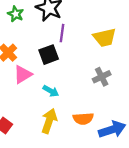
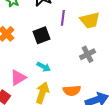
purple line: (62, 33) -> (63, 18), moved
pink triangle: (23, 74) -> (18, 78), moved

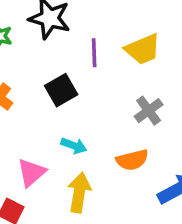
orange semicircle: (72, 91) -> (132, 160), moved

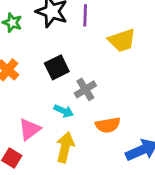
purple line: (94, 53) -> (85, 15), moved
gray cross: (149, 111) -> (85, 89), moved

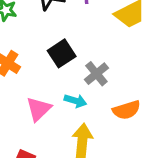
pink triangle: (30, 129) -> (39, 109), moved

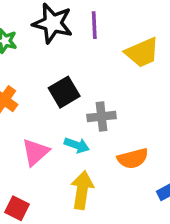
gray cross: (96, 74) -> (102, 117), turned 30

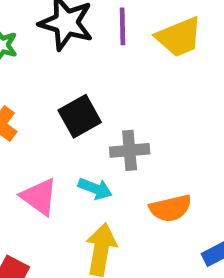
yellow trapezoid: (142, 52) -> (179, 37), moved
pink triangle: (35, 152) -> (39, 197), turned -44

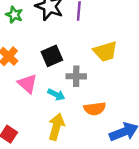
yellow trapezoid: (179, 37) -> (105, 51), moved
pink triangle: (39, 197) -> (27, 84), moved

